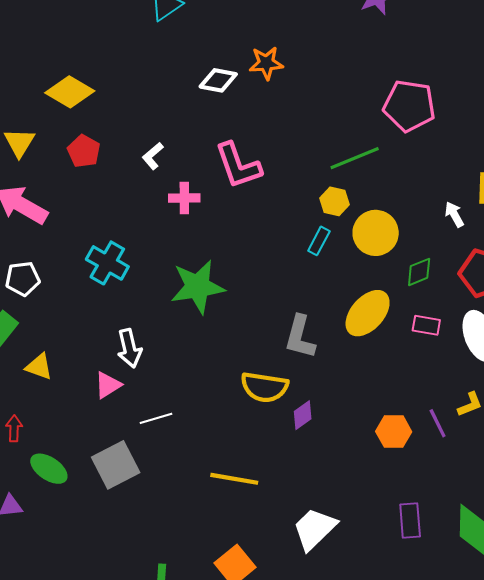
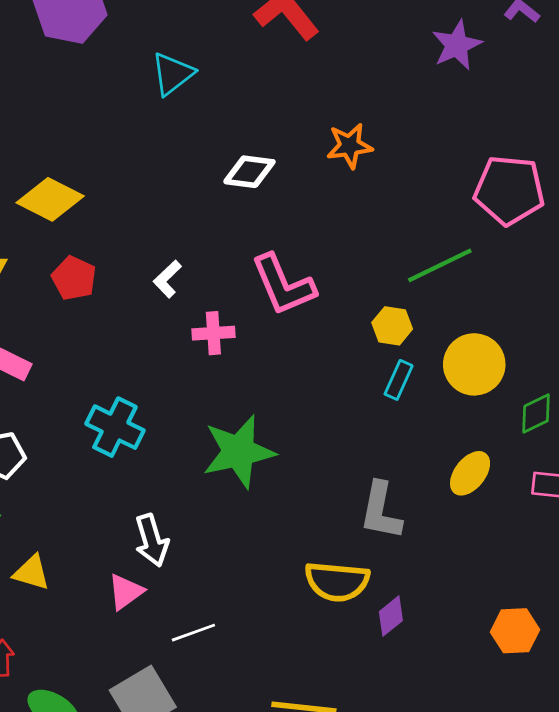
orange star: (266, 63) -> (350, 146), moved
yellow hexagon: (335, 201) -> (392, 326), moved
yellow ellipse: (368, 313) -> (470, 473), size x0.7

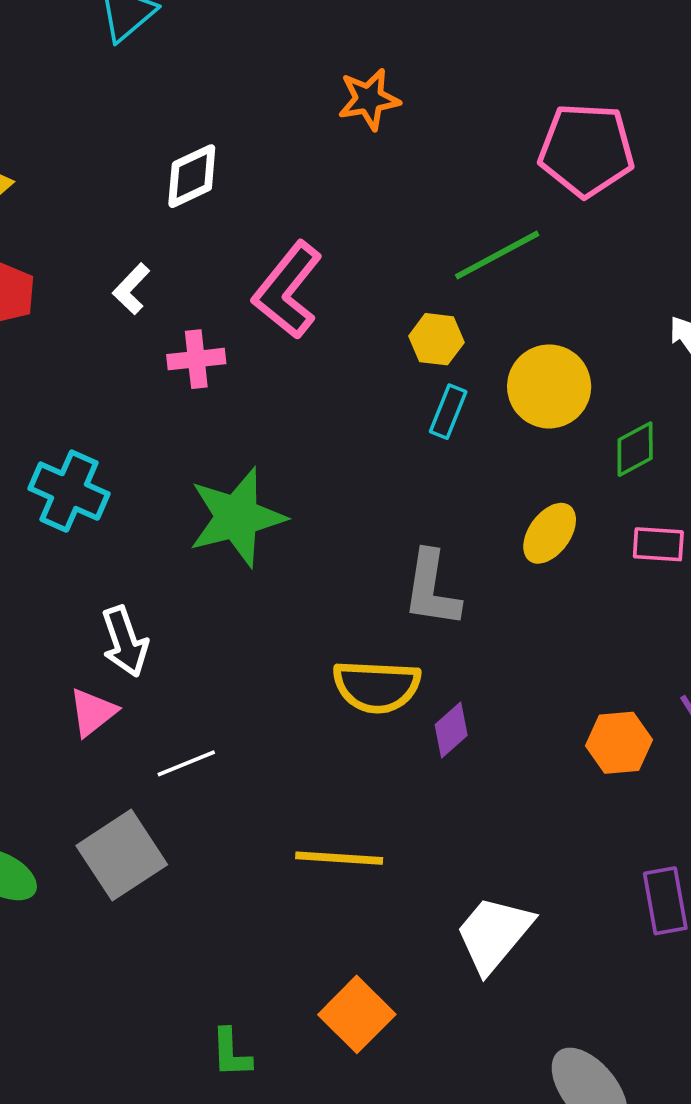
white diamond: (249, 172) -> (192, 176), moved, turned -30
pink L-shape: (283, 285) -> (288, 290), turned 64

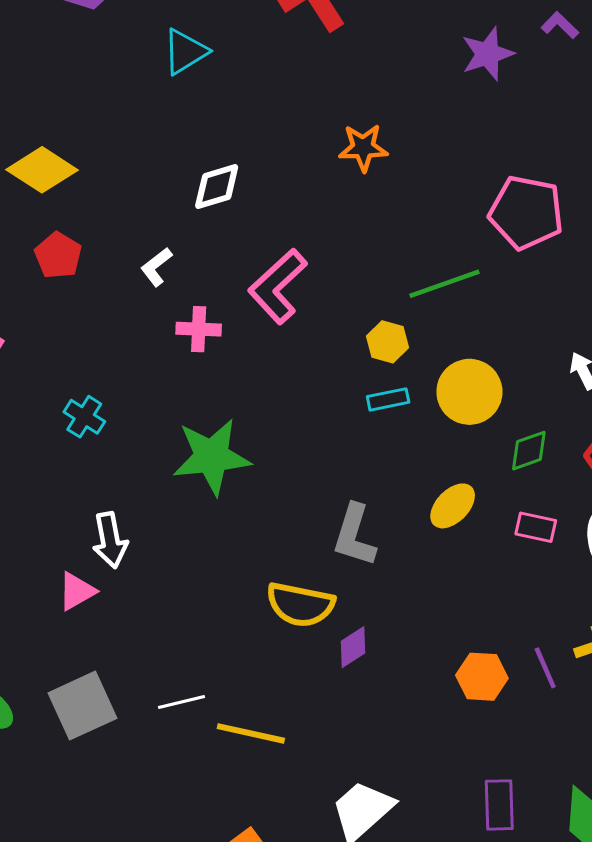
cyan rectangle: (448, 412) -> (388, 399), turned 48
cyan cross: (69, 491) -> (84, 417), size x0.7
white line: (186, 763) -> (181, 702), moved

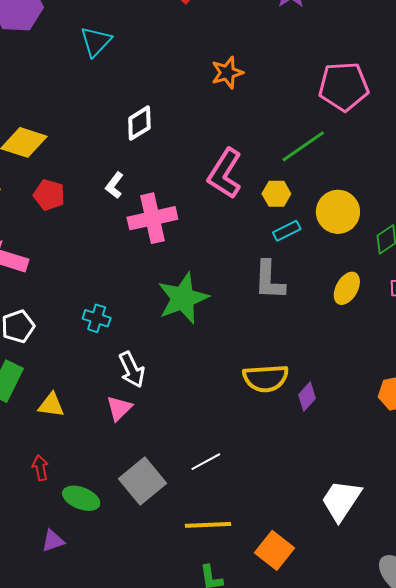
pink L-shape: (278, 286) -> (225, 174), moved
pink cross: (199, 329) -> (152, 218), size x1.6
cyan cross: (84, 417) -> (97, 318), moved
gray L-shape: (354, 535) -> (269, 280), moved
yellow line: (251, 733) -> (208, 525), moved

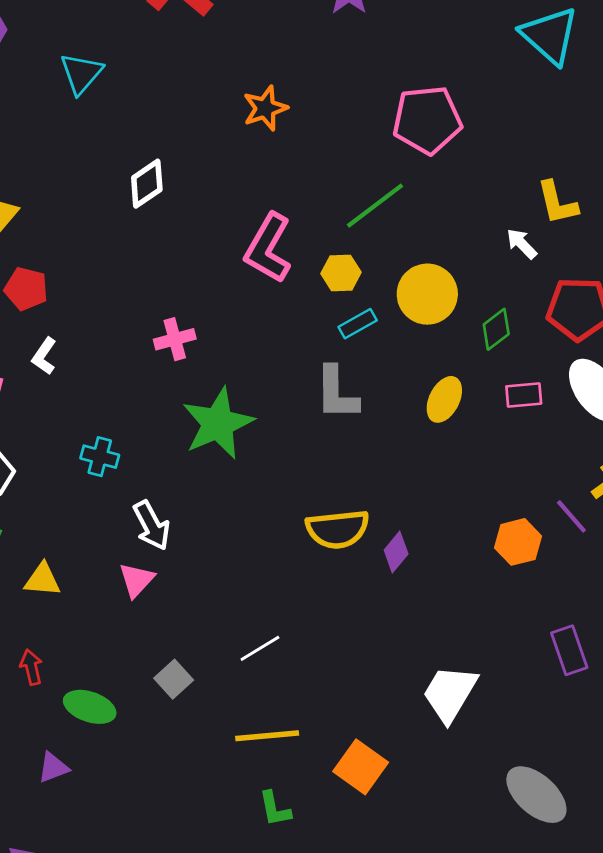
white L-shape: (114, 185) -> (44, 356), moved
pink cross: (152, 218) -> (175, 339), moved, size x0.6
gray square: (143, 481) -> (174, 679), size x0.6

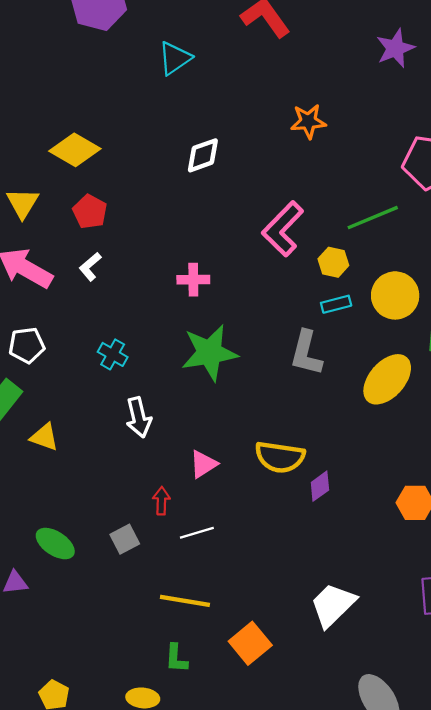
yellow ellipse: (444, 399) -> (387, 379), size x1.5
pink triangle: (137, 580) -> (203, 464), moved
red arrow: (31, 667) -> (161, 501), moved

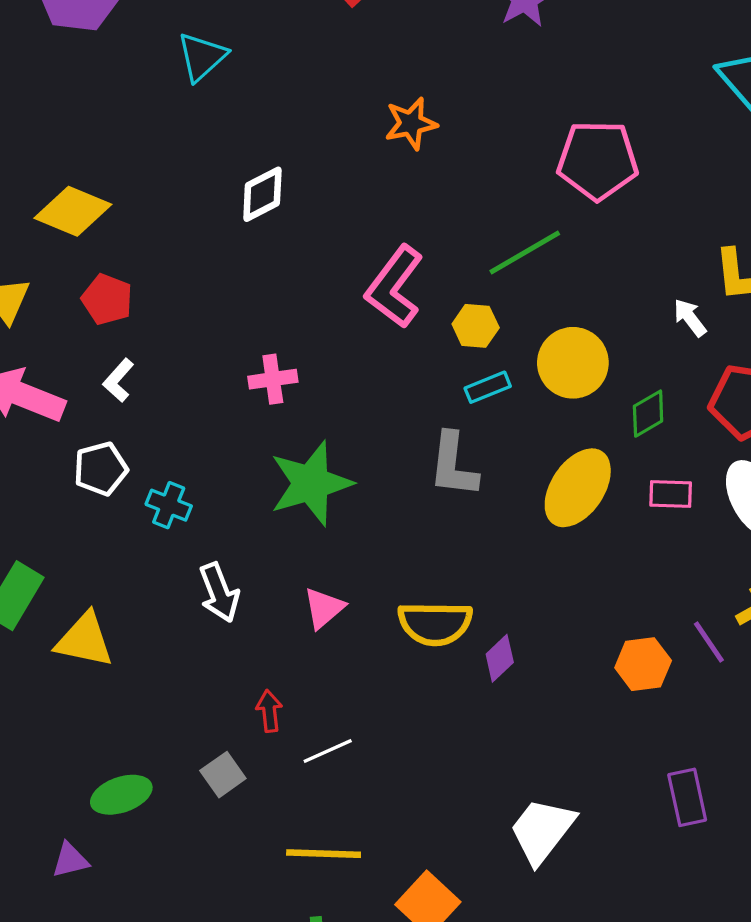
white pentagon: (27, 345) -> (101, 469), moved
yellow triangle: (44, 437) -> (84, 640), size x1.4
pink triangle: (203, 464) -> (324, 608), moved
green ellipse: (55, 544) -> (121, 795), turned -45

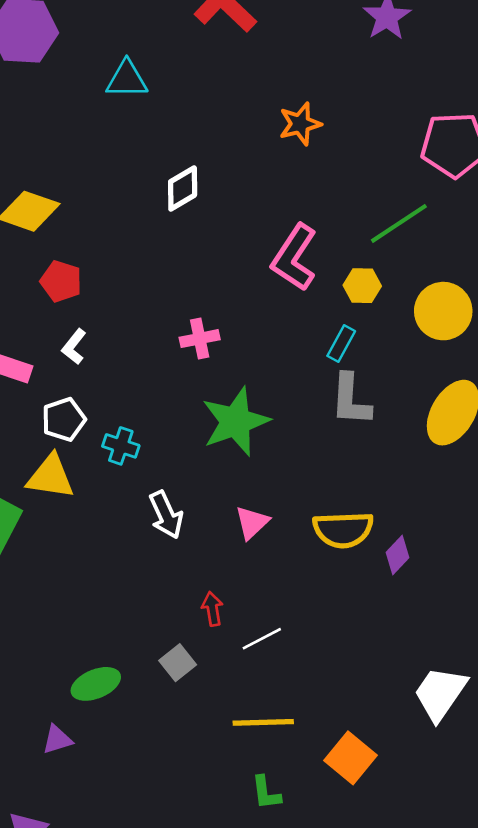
cyan triangle: (202, 57) -> (127, 79), turned 45
cyan rectangle: (488, 387) -> (341, 344), moved, turned -36
yellow triangle: (84, 640) -> (51, 477), moved

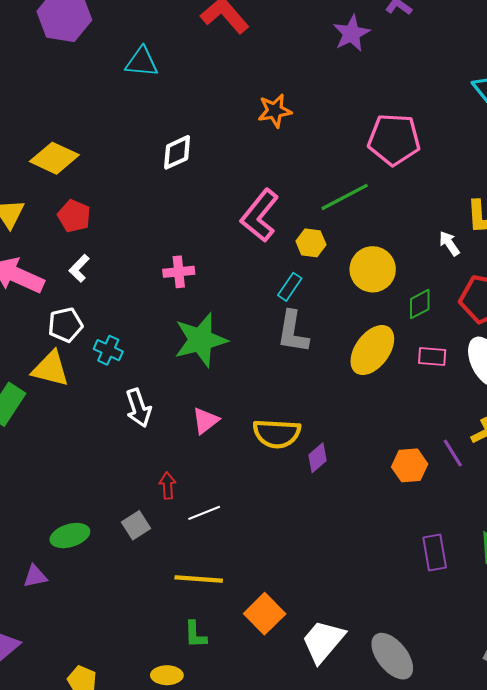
white trapezoid: (440, 693) -> (323, 641), moved

